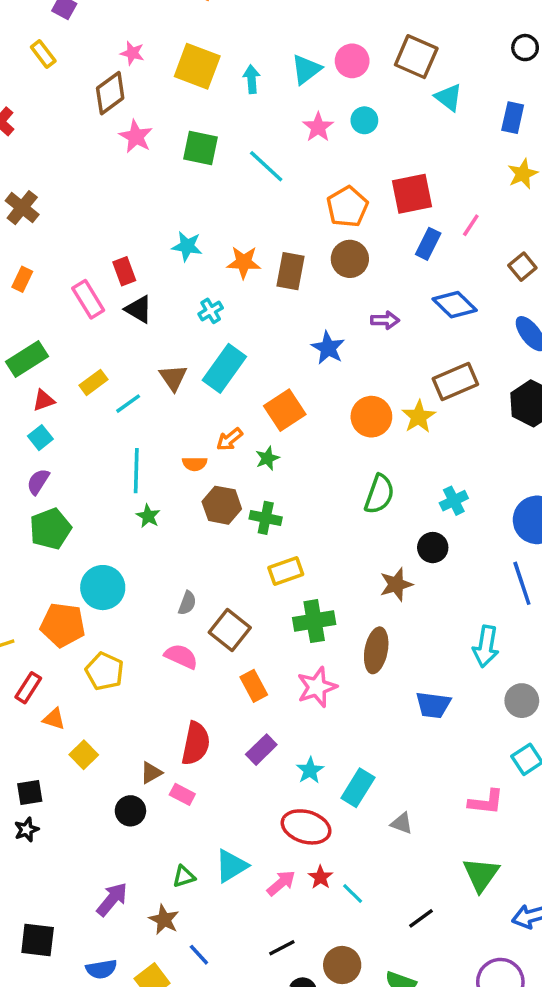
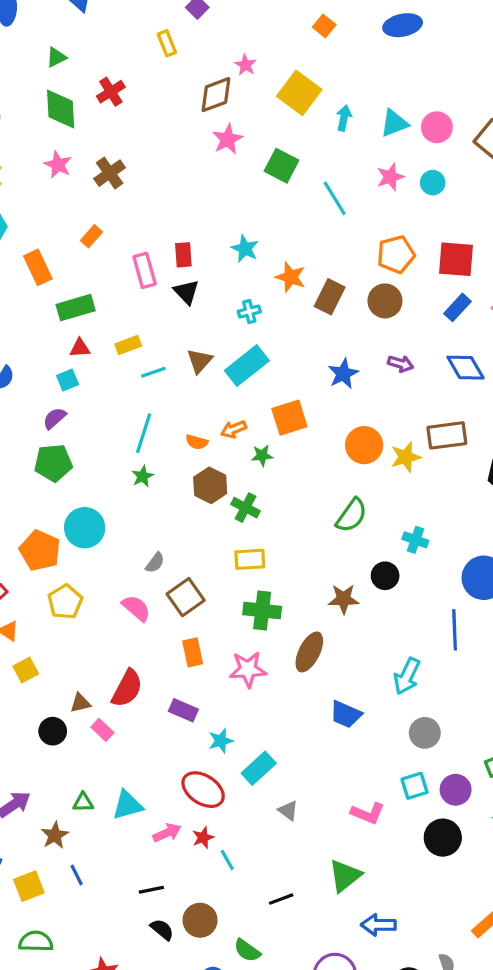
cyan cross: (454, 501) -> (415, 540), turned 30
purple rectangle: (261, 750) -> (183, 710), turned 52

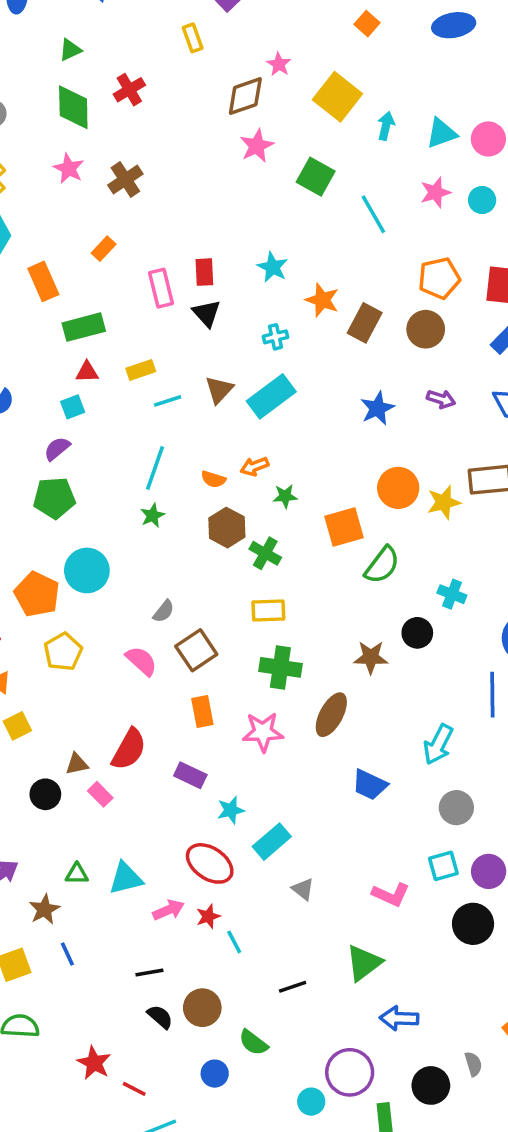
orange square: (289, 418) -> (344, 527), moved

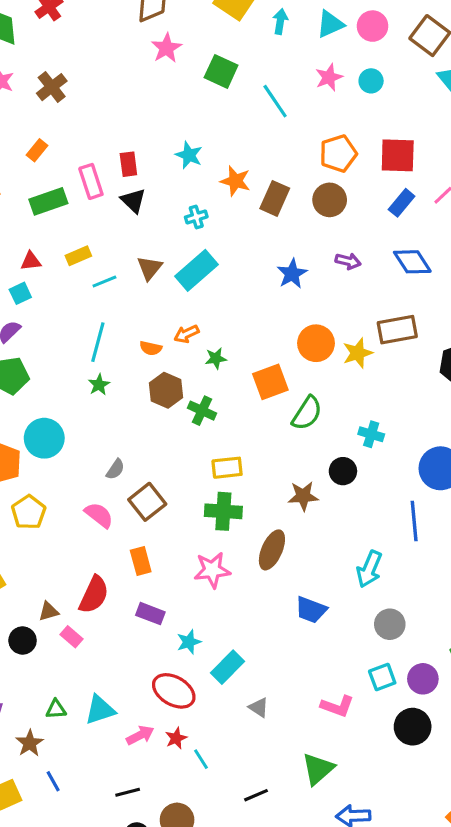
green rectangle: (84, 327) -> (48, 201), moved
yellow rectangle: (268, 611) -> (227, 468), moved
orange rectangle: (202, 712) -> (141, 561), moved

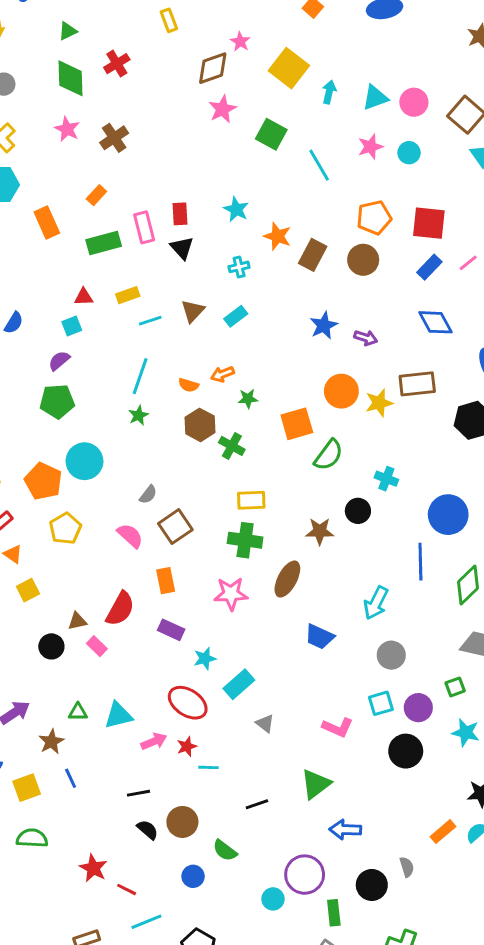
purple arrow: (348, 261) -> (366, 338), moved
cyan rectangle: (197, 270) -> (236, 316), size x0.6
cyan line: (201, 759) -> (208, 767), turned -60

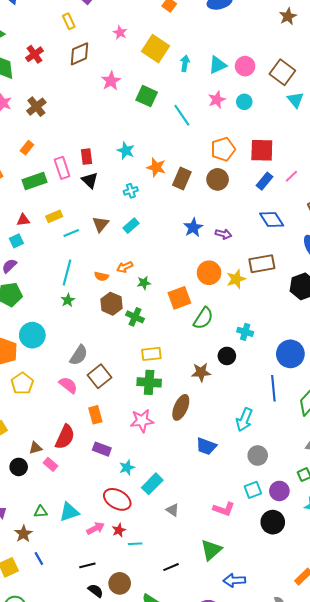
brown diamond: (213, 68) -> (79, 54), moved
gray semicircle: (148, 494) -> (79, 355), size x1.5

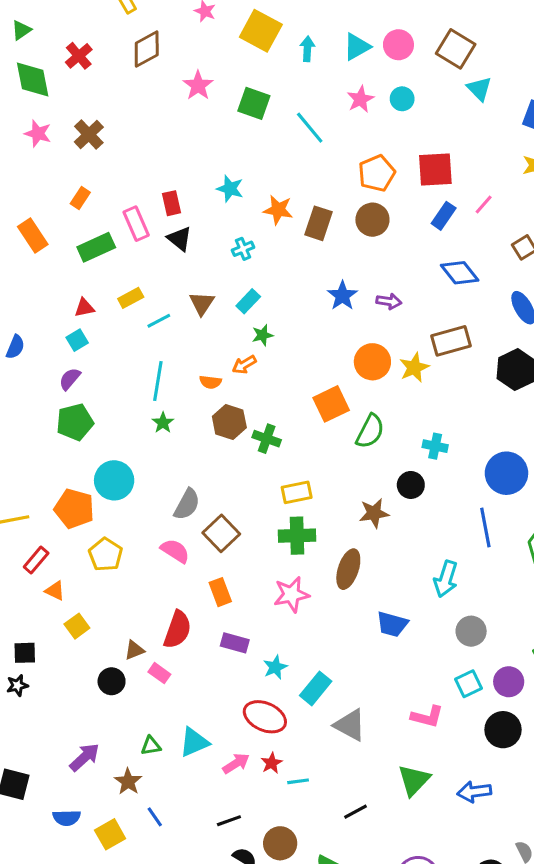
green star: (144, 283) -> (262, 335), moved
gray triangle: (173, 510) -> (350, 725), size x1.6
blue arrow: (234, 580) -> (474, 792), moved

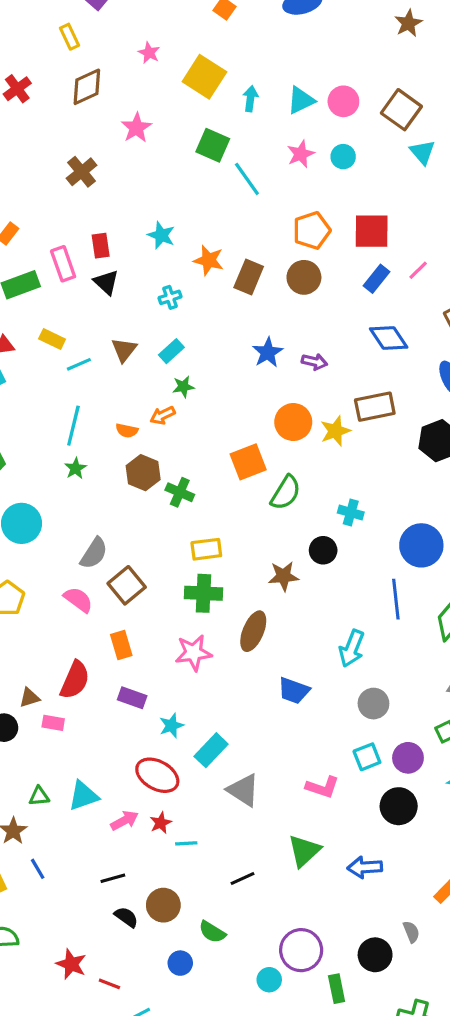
green square: (254, 103) -> (213, 145), moved
brown cross: (89, 135) -> (82, 172), moved
yellow rectangle: (131, 298) -> (52, 339), turned 50
pink rectangle: (159, 673) -> (53, 723), turned -30

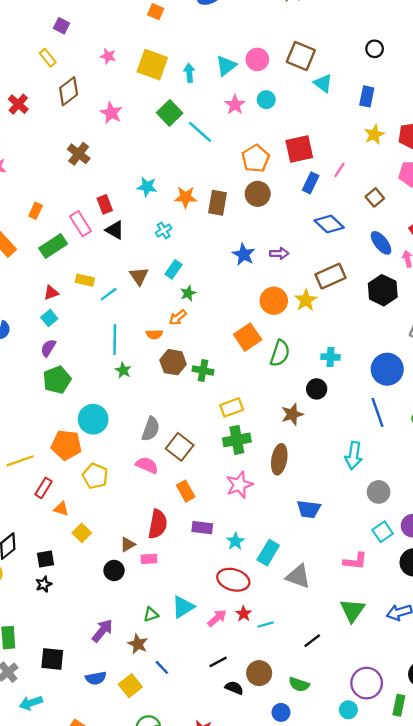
green square: (213, 145) -> (170, 113), turned 35
blue trapezoid: (294, 691) -> (309, 509), moved
green rectangle: (337, 989) -> (399, 705), turned 36

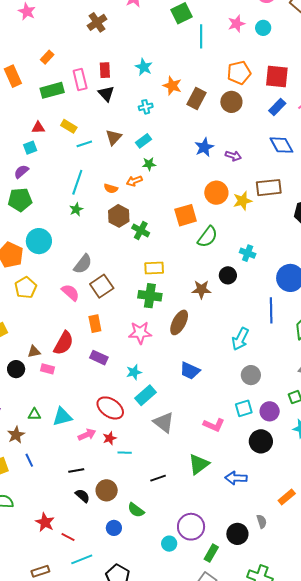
cyan line: (200, 132) -> (201, 36), turned 30
cyan star: (235, 541) -> (134, 372), moved

